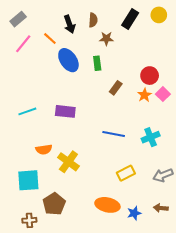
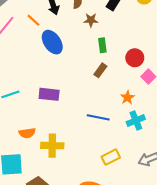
green rectangle: (97, 63) -> (102, 45), moved
orange star: (144, 95) -> (127, 97), moved
yellow cross: (68, 162) -> (52, 146), turned -35

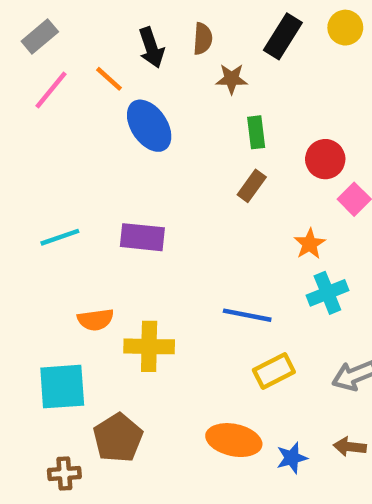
blue line: (98, 117) -> (247, 315), moved

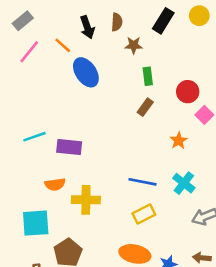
purple rectangle: (142, 237) -> (69, 147), moved
cyan cross: (327, 293) -> (184, 183), moved, turned -30
yellow rectangle: (274, 371) -> (144, 214), moved

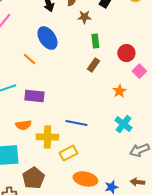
orange line: (63, 45) -> (29, 59), moved
blue line: (143, 182) -> (76, 123), moved
yellow rectangle: (144, 214) -> (68, 153), moved

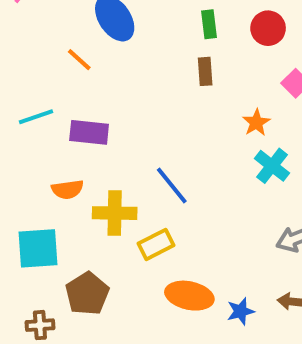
red circle: (126, 53) -> (268, 28), moved
brown rectangle: (93, 65) -> (205, 71), turned -40
blue line: (76, 123) -> (172, 185), turned 40
cyan cross: (123, 124) -> (272, 166), moved

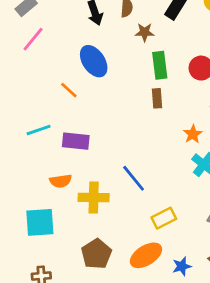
green rectangle: (209, 24) -> (160, 65), size x1.4
yellow rectangle: (156, 244) -> (164, 218), moved
brown pentagon: (87, 294) -> (96, 254), moved
orange ellipse: (189, 296) -> (146, 255), turned -44

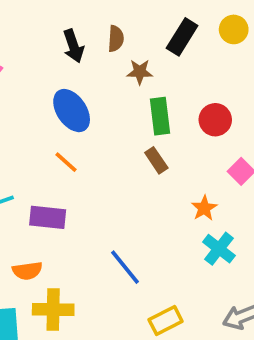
orange line: (69, 90) -> (66, 162), moved
brown rectangle: (157, 98) -> (156, 160), turned -30
yellow cross: (94, 197) -> (53, 309), moved

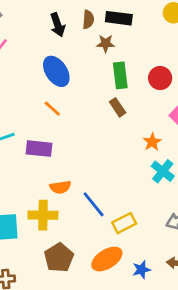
black rectangle: (182, 37) -> (119, 18), moved, turned 65
blue line: (125, 267) -> (94, 204), moved
orange semicircle: (27, 271) -> (60, 187), moved

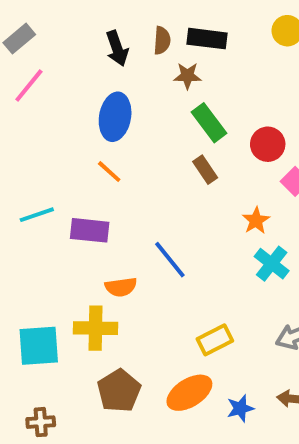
blue ellipse: (56, 71) -> (115, 117), turned 44
green rectangle: (120, 75) -> (209, 123), turned -30
red circle: (160, 78) -> (268, 144), moved
blue line: (94, 204) -> (170, 260), moved

